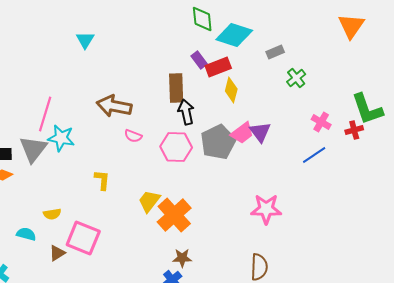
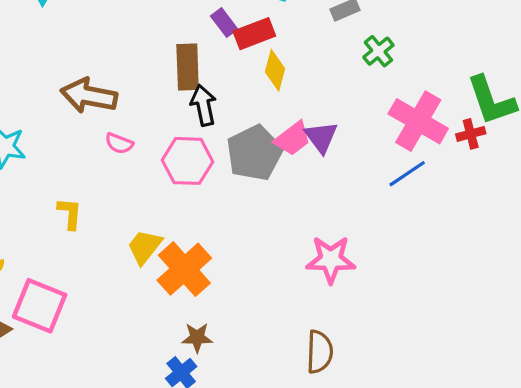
pink cross: (321, 122) -> (418, 121), size x1.8

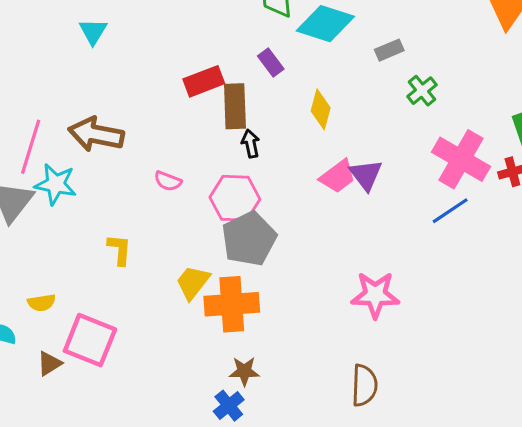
red rectangle: (254, 34) -> (204, 81), moved
brown arrow: (89, 96) -> (96, 134), moved
black arrow: (203, 105) -> (251, 144), size x0.7
gray pentagon: (254, 153) -> (249, 239), moved
orange cross: (184, 269) -> (232, 304), turned 38

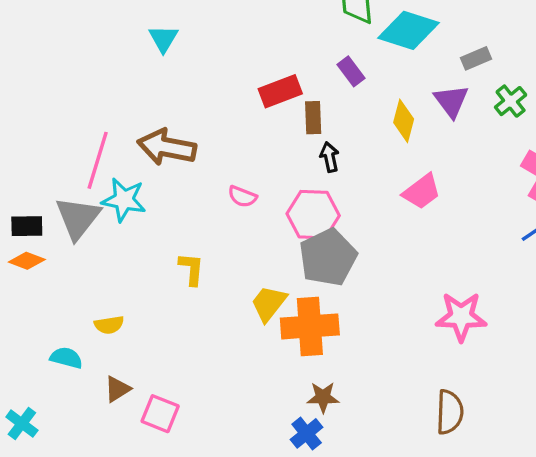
brown rectangle: (235, 106) -> (313, 118), size x0.7
purple triangle: (366, 175) -> (451, 101), moved
pink square: (90, 340) -> (160, 414), moved, size x0.7

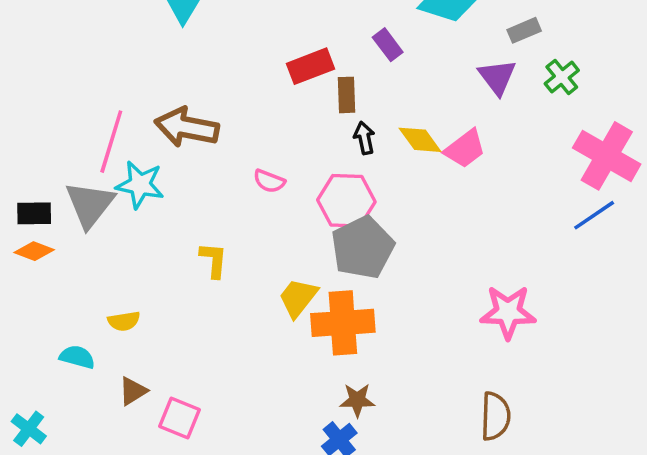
yellow diamond: (404, 121) -> (420, 140), moved, turned -51
pink trapezoid: (422, 192) -> (465, 149), moved

